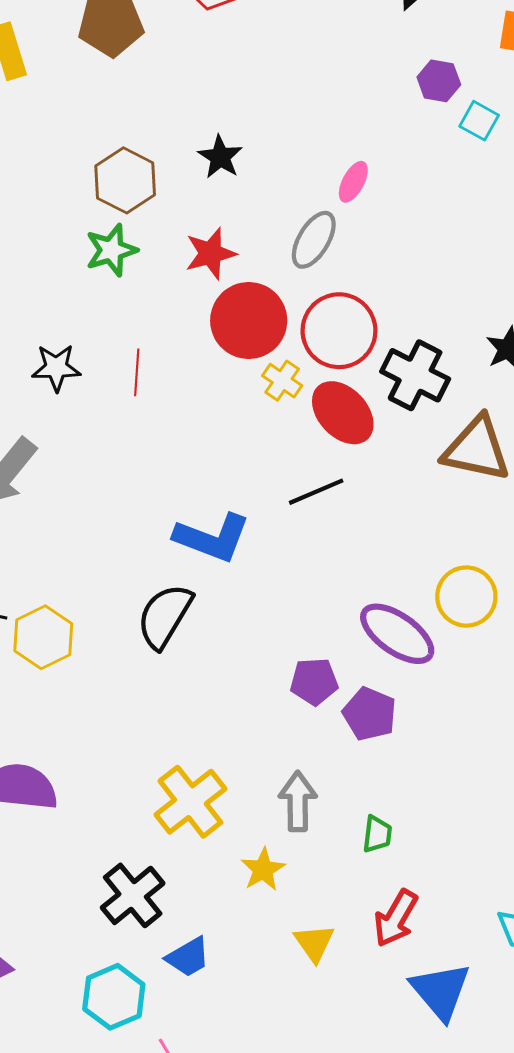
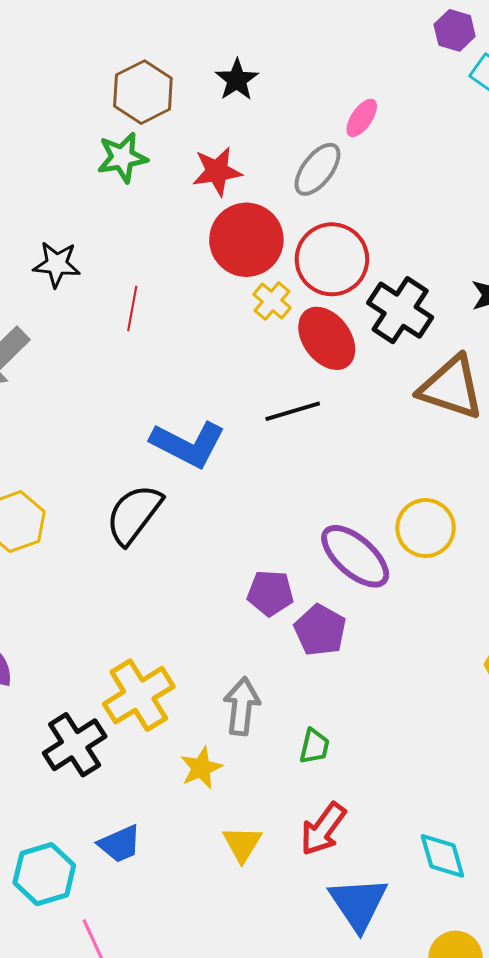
red line: (137, 372) -> (132, 308), moved
black cross: (133, 895) -> (75, 745), moved

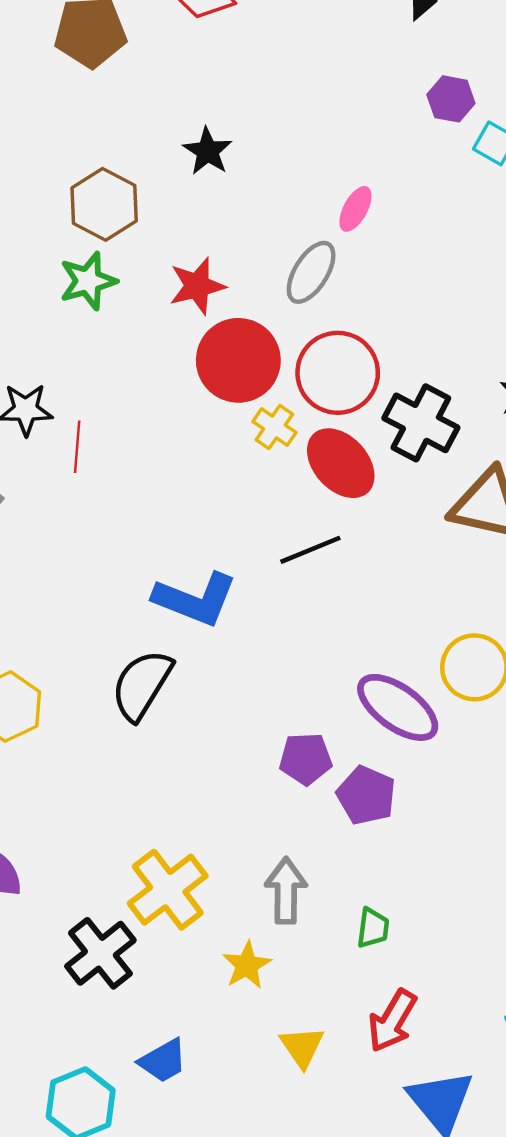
black star: (237, 80) -> (208, 151), moved
red line: (132, 308) -> (77, 447), moved

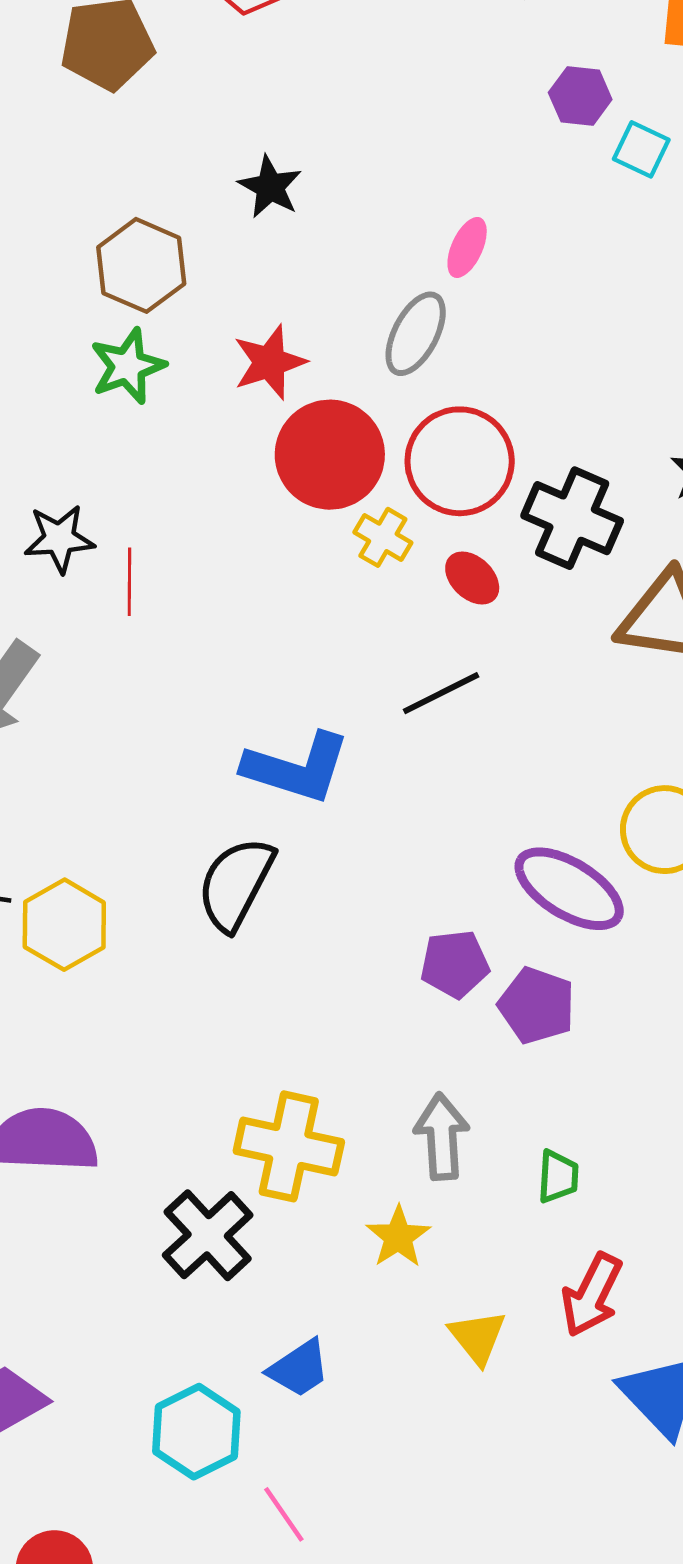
red ellipse: (341, 463) -> (472, 578), size x0.6
yellow cross: (168, 890) -> (289, 1146), turned -36

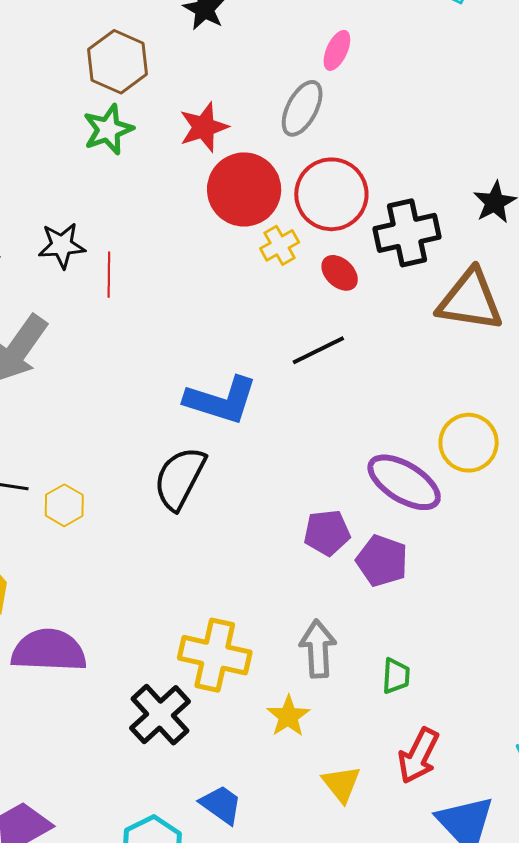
black cross: (572, 518) -> (407, 233), turned -36
yellow cross: (383, 537) -> (280, 245), turned 30
yellow hexagon: (64, 925) -> (64, 505), size x0.7
blue trapezoid: (299, 1368) -> (221, 805), turned -111

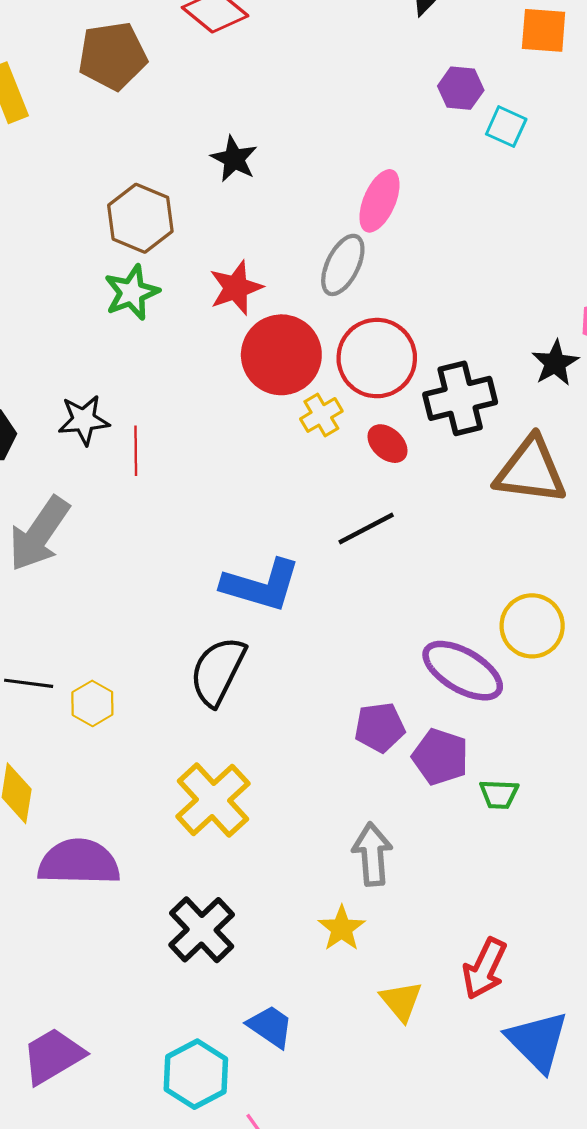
pink ellipse: (337, 50) -> (379, 201), size x1.4
yellow cross: (215, 655) -> (213, 800), moved, turned 36
green trapezoid: (396, 676) -> (499, 794), moved, turned 90

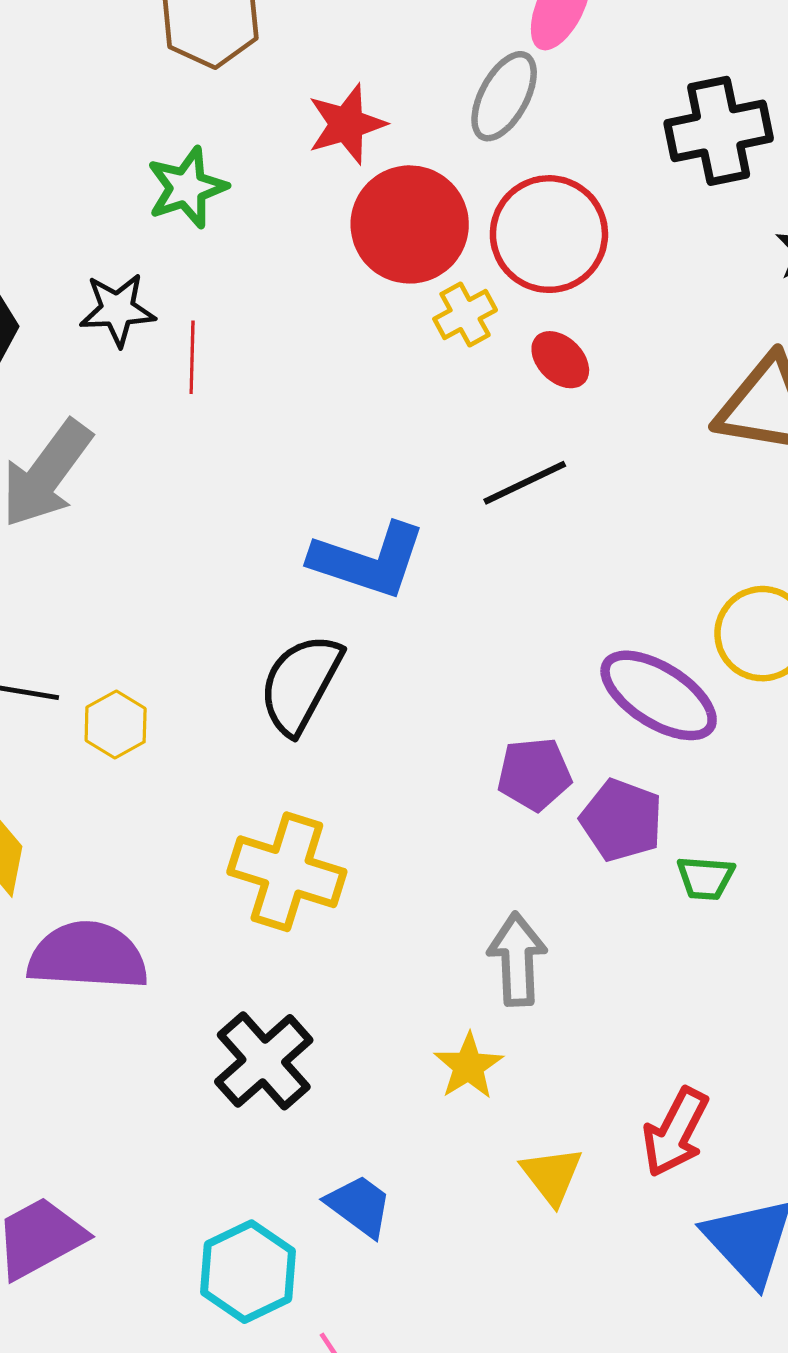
green star: (132, 292) -> (187, 188), moved
black cross: (460, 398) -> (719, 131), moved
yellow cross: (213, 800) -> (287, 872), turned -32

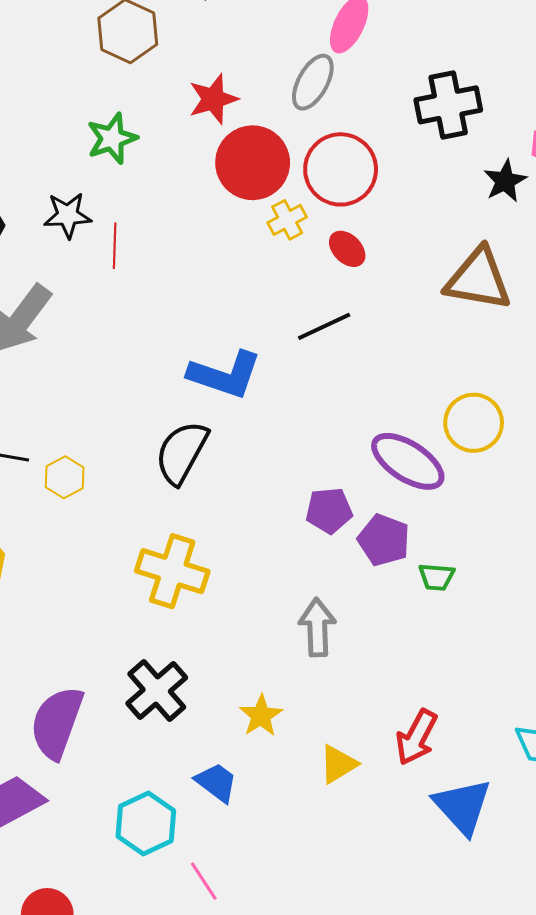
purple semicircle: (88, 956) -> (57, 723), moved, turned -74
yellow star: (468, 1066) -> (261, 716), moved
yellow triangle: (552, 1175) -> (338, 764), turned 36

